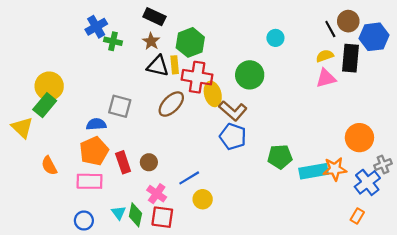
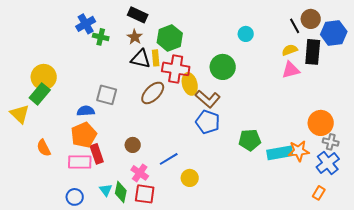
red rectangle: (123, 162) -> (97, 154), moved
gray cross: (383, 165) -> (331, 142), moved, turned 35
yellow circle: (203, 199) -> (190, 178), moved

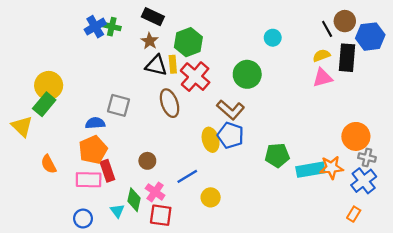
green cross: (101, 37) -> (112, 27), moved
red cross: (176, 69) -> (195, 77), turned 32
yellow ellipse: (190, 84) -> (211, 140), moved
brown ellipse: (153, 93) -> (170, 103), turned -65
green diamond: (121, 192) -> (134, 200), moved

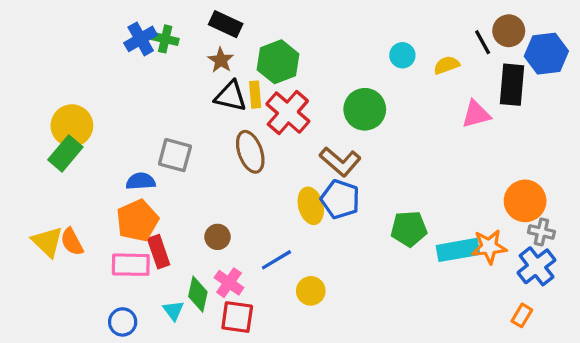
yellow semicircle: (322, 55) -> (447, 65), moved
yellow triangle: (22, 126) -> (47, 242), moved

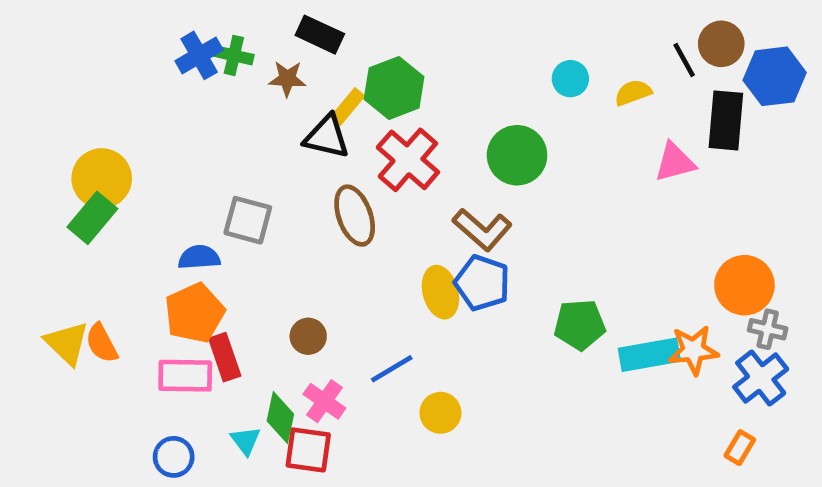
brown star: (221, 60) -> (287, 79), moved, turned -30
yellow rectangle: (255, 95) -> (348, 106), moved, turned 45
red square: (237, 317) -> (308, 450), moved

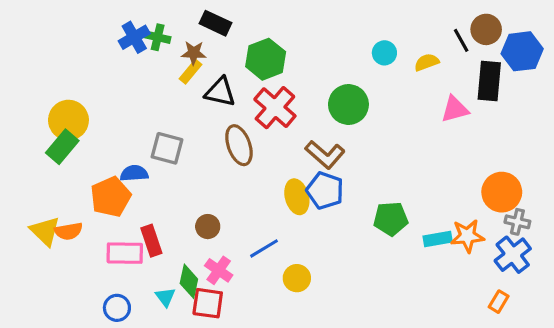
yellow rectangle: (348, 106) -> (190, 72), moved
orange pentagon: (194, 313) -> (111, 197), moved
orange semicircle: (102, 343) -> (68, 231), turned -72
cyan rectangle: (649, 355) -> (438, 239), size x0.7

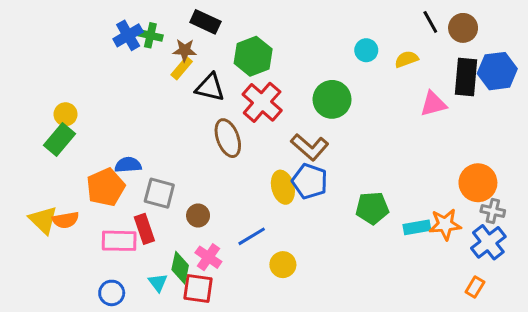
black line: (461, 40) -> (430, 22), moved
blue hexagon: (522, 51) -> (497, 71), moved
yellow circle: (68, 120) -> (66, 114), size x0.6
gray square: (167, 148) -> (159, 193), moved

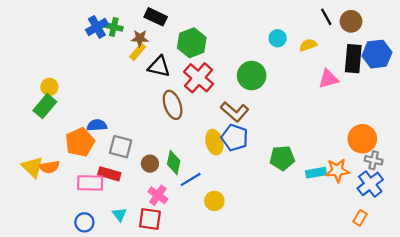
red rectangle: (144, 229) -> (109, 174), turned -55
green diamond: (180, 268) -> (174, 163), moved

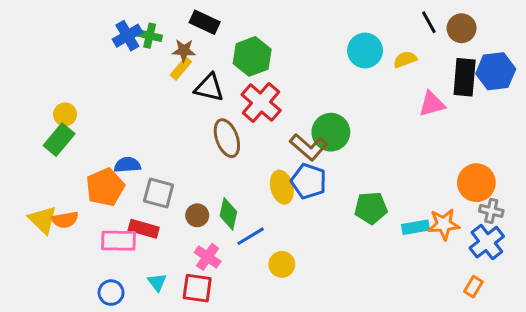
cyan circle: (278, 38) -> (365, 50), size x1.5
green circle: (252, 76) -> (331, 132), moved

